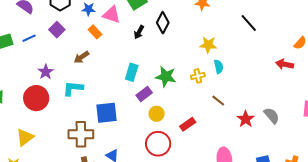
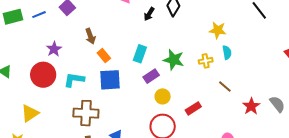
orange rectangle: (95, 32) -> (104, 56), moved
brown arrow: (81, 57) -> (90, 36), turned -77
cyan L-shape: (73, 88) -> (74, 80), moved
blue square: (106, 113) -> (110, 80), moved

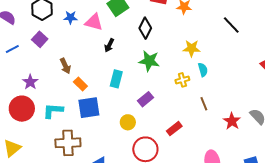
black arrow: (149, 14) -> (109, 45), moved
green star: (174, 60) -> (149, 61), moved
purple rectangle: (151, 76) -> (145, 99), moved
brown line: (225, 86) -> (204, 104), turned 32
yellow circle: (163, 96) -> (128, 122), moved

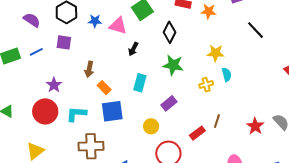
purple square: (40, 39) -> (64, 42), turned -35
brown arrow: (65, 66) -> (89, 69), turned 35
brown line: (204, 104) -> (217, 121), moved, turned 40

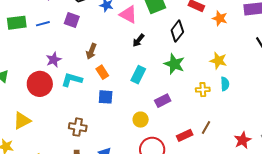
blue square: (112, 111) -> (106, 97), size x0.7
cyan L-shape: (76, 114) -> (72, 80), moved
brown cross: (91, 146) -> (78, 127), size x0.7

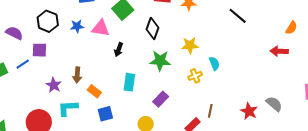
purple square: (72, 20) -> (39, 50), moved
purple star: (54, 60) -> (54, 85), moved
yellow star: (218, 61) -> (190, 45), moved

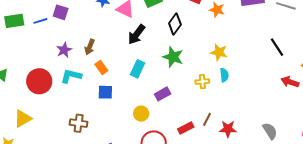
black line: (238, 16) -> (277, 47), moved
yellow star: (190, 45) -> (219, 52), moved
black arrow: (119, 50) -> (136, 34), size x1.5
red star: (249, 111) -> (228, 129), moved, turned 30

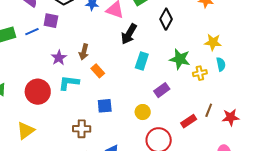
green star: (173, 57) -> (180, 59), moved
cyan rectangle: (137, 69) -> (142, 61), moved
blue square: (105, 92) -> (105, 106), moved

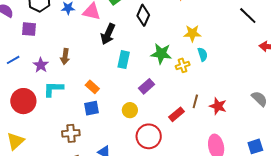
blue line: (32, 32) -> (13, 60), moved
orange rectangle: (98, 71) -> (92, 87), moved
red star: (231, 117) -> (218, 106), turned 30

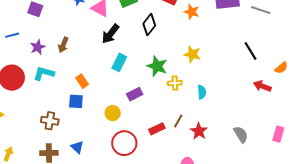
cyan semicircle: (203, 54) -> (202, 92), moved

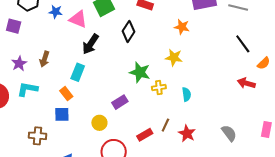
orange star: (192, 12) -> (182, 27), moved
black line: (250, 51) -> (243, 44), moved
cyan rectangle: (119, 62) -> (78, 72), moved

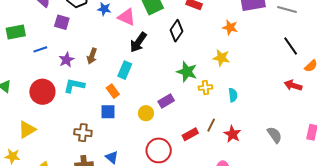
yellow circle: (99, 123) -> (146, 113), moved

